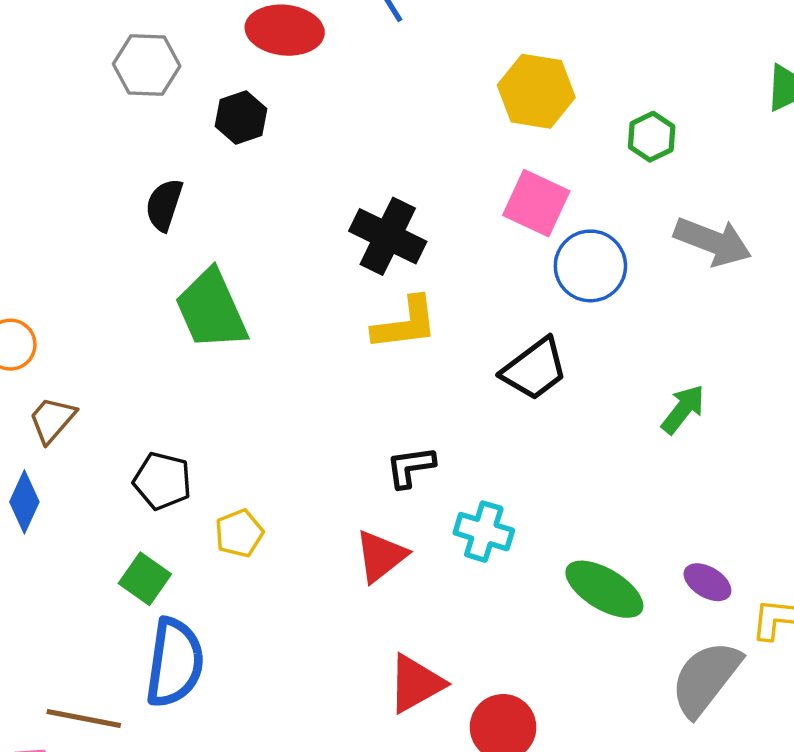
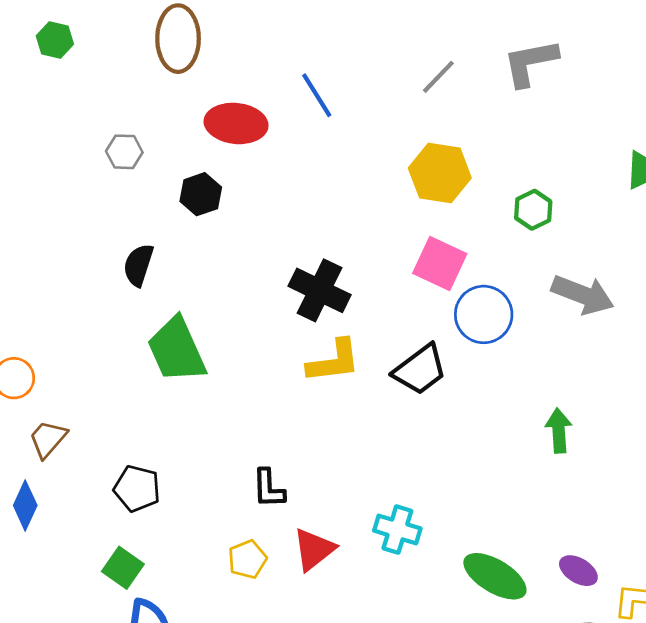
gray hexagon: (147, 65) -> (124, 152), size x0.7
black trapezoid: (535, 369) -> (420, 370), moved
green arrow: (683, 409) -> (559, 431), turned -42
black L-shape: (410, 467) -> (269, 489), moved, turned -84
yellow pentagon: (239, 533) -> (247, 559), moved

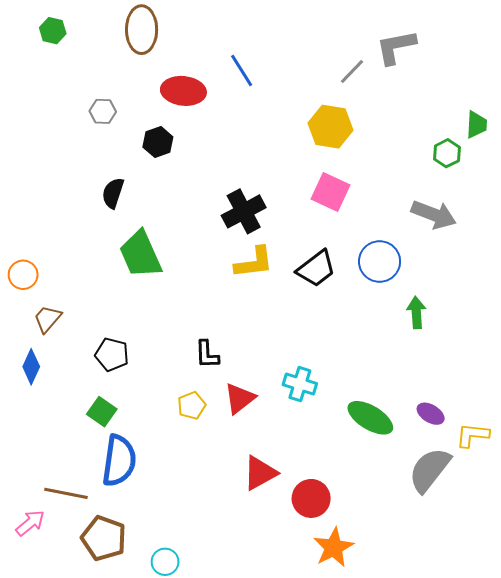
gray line: (438, 77) -> (352, 72), moved
green hexagon: (533, 210) -> (447, 153), moved
black cross: (320, 290) -> (244, 211), turned 36
blue circle: (484, 314) -> (380, 261), moved

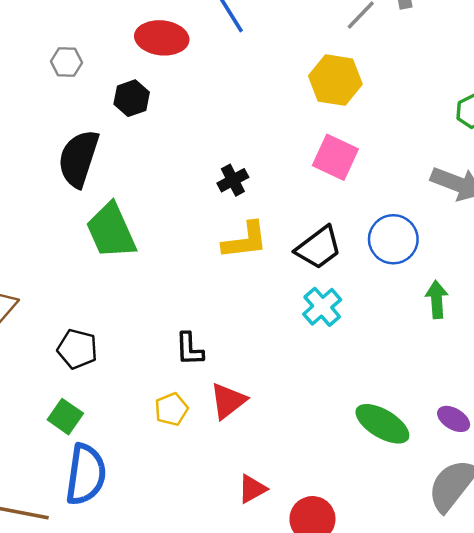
black semicircle: (113, 193) -> (79, 158), size x1.6
black cross: (244, 211) -> (233, 180), size x0.6
cyan cross: (300, 384) -> (322, 307), moved, turned 32
red triangle: (260, 473) -> (252, 489), size x0.7

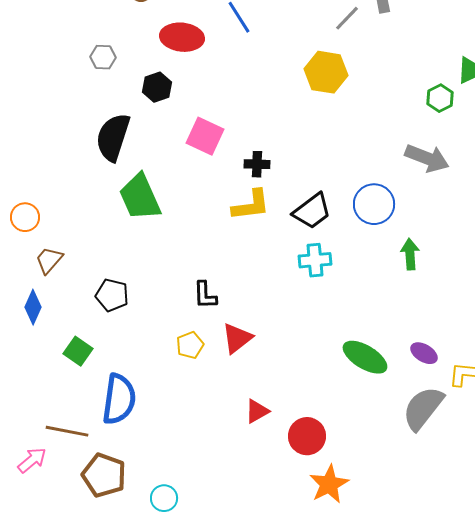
pink square: (335, 157) -> (205, 136), moved
black cross: (233, 180) -> (257, 164), moved, turned 30
cyan cross: (322, 307) -> (315, 260), turned 36
green square: (65, 417) -> (78, 351), moved

